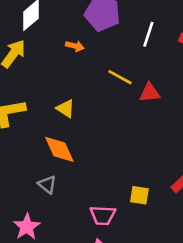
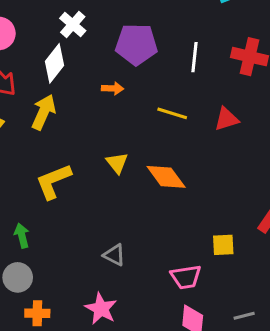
red triangle: (150, 93) -> (226, 119), moved
yellow triangle: (66, 109) -> (117, 163), turned 30
orange diamond: (59, 149) -> (166, 177), moved

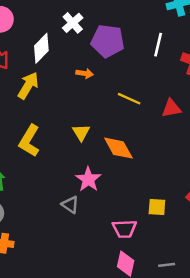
white cross: (73, 24) -> (73, 23), moved
white line: (194, 57) -> (158, 45), moved
yellow L-shape: (53, 181) -> (29, 141), turned -44
pink star: (101, 309) -> (88, 179), moved

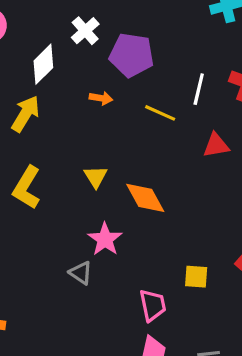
white line: (158, 45) -> (199, 89), moved
yellow line: (129, 99) -> (160, 113), moved
pink trapezoid: (124, 229) -> (153, 305), turned -100

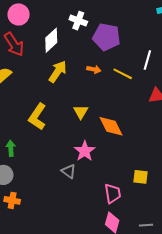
white cross: (85, 31) -> (78, 21), turned -30
orange arrow: (101, 98) -> (94, 69), moved
yellow arrow: (25, 114) -> (58, 72), moved

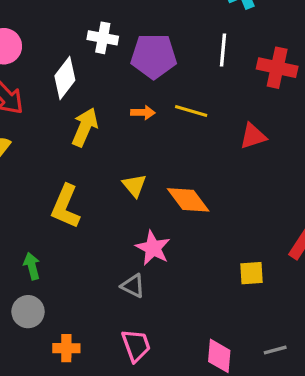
white line: (147, 60) -> (223, 50), moved
pink trapezoid: (113, 193) -> (136, 345), moved
orange cross: (12, 200) -> (66, 348), moved

